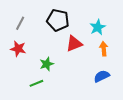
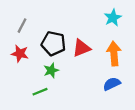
black pentagon: (58, 20) -> (53, 43), moved
cyan star: (98, 27) -> (113, 18), moved
orange arrow: (104, 49) -> (114, 54), size x1.5

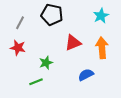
black pentagon: (53, 43) -> (52, 15), moved
blue semicircle: (112, 84) -> (86, 75), moved

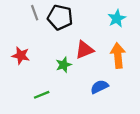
gray line: (20, 23) -> (35, 13), moved, turned -48
green star: (46, 63) -> (64, 65), moved

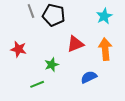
green star: (64, 65) -> (52, 65), moved

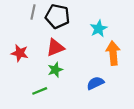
gray line: (31, 11) -> (33, 12), turned 32
cyan star: (104, 16) -> (99, 29), moved
red triangle: (75, 44) -> (55, 48), moved

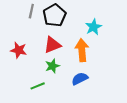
black pentagon: (57, 16) -> (54, 15), turned 30
orange arrow: (113, 53) -> (82, 50), moved
blue semicircle: (95, 83) -> (80, 79), moved

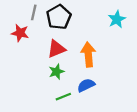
cyan star: (93, 27) -> (117, 19), moved
red star: (19, 50) -> (20, 33), moved
green line: (38, 86) -> (63, 97), moved

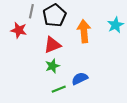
cyan star: (117, 19) -> (115, 25), moved
orange arrow: (88, 55) -> (84, 31), moved

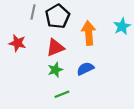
red star: (19, 30) -> (17, 43), moved
blue semicircle: (80, 79) -> (85, 69), moved

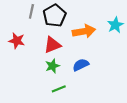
orange arrow: (89, 33) -> (84, 31), turned 85

